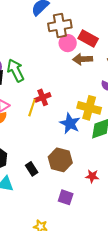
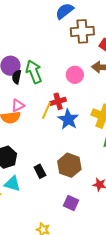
pink circle: (68, 43) -> (75, 75), moved
blue star: (70, 123) -> (68, 119), moved

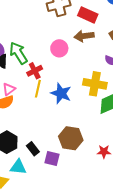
red cross: (58, 101) -> (35, 71), moved
black rectangle: (40, 171) -> (33, 149), moved
purple square: (71, 203) -> (52, 158), moved

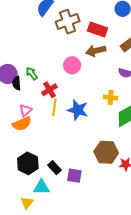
green arrow: (18, 53) -> (32, 74), size x0.6
yellow cross: (95, 84) -> (111, 98), size x0.6
brown hexagon: (71, 138) -> (106, 152), moved

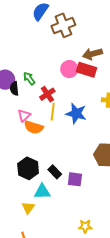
red rectangle: (98, 30) -> (87, 70), moved
orange semicircle: (22, 124) -> (34, 127), moved, turned 42

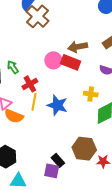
brown cross: (63, 25) -> (38, 16), moved, turned -30
black rectangle: (55, 172) -> (58, 160), moved

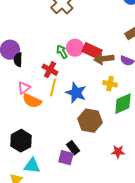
brown arrow: (78, 47) -> (104, 59), moved
green arrow: (13, 67) -> (62, 52), moved
red cross: (30, 84) -> (50, 70), turned -35
brown hexagon: (84, 149) -> (90, 121), moved

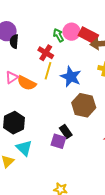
pink triangle: (24, 88) -> (12, 77), moved
cyan triangle: (32, 166) -> (24, 148), turned 36

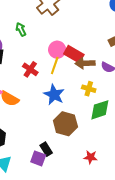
green arrow: (58, 35) -> (21, 29), moved
yellow line: (48, 71) -> (55, 66), moved

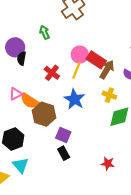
brown arrow: (85, 63) -> (107, 69), turned 120
brown hexagon: (65, 124) -> (44, 114), moved
purple square: (38, 158) -> (63, 135), moved

